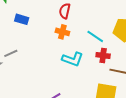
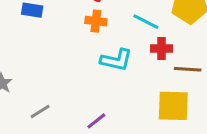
gray line: (11, 53) -> (40, 111), moved

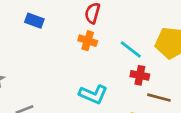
cyan L-shape: (116, 60) -> (93, 94), moved

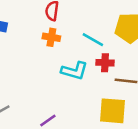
cyan L-shape: (93, 94) -> (74, 71), moved

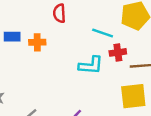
orange cross: (51, 37) -> (37, 42), moved

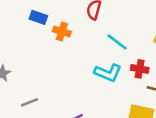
cyan line: (103, 33) -> (117, 42), moved

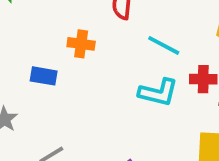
blue rectangle: (38, 17) -> (44, 76), moved

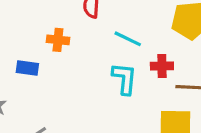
cyan L-shape: (158, 92) -> (124, 79), turned -96

